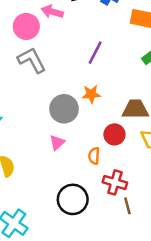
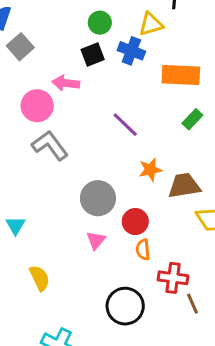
purple line: (95, 53) -> (125, 125), turned -65
orange star: (91, 94) -> (150, 170), moved
red circle: (114, 134) -> (135, 222), moved

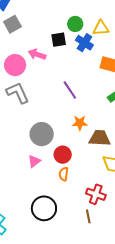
green circle: (100, 23) -> (75, 24), moved
red cross: (173, 278) -> (96, 194), moved

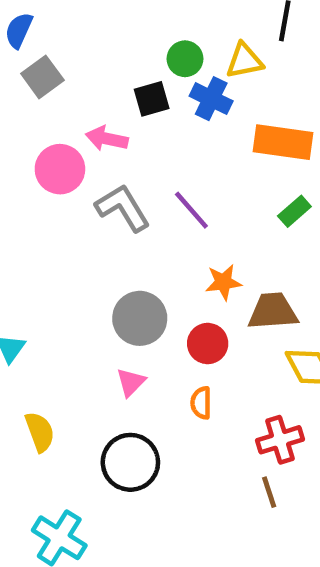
gray L-shape: (18, 93) -> (123, 208), moved
red circle: (63, 155) -> (208, 344), moved
red cross: (96, 194) -> (280, 440), turned -30
black circle: (44, 208) -> (130, 462), moved

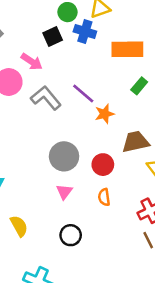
pink arrow: (107, 139) -> (32, 62), turned -150
orange star: (223, 282) -> (105, 114), moved
black circle: (130, 462) -> (71, 235), size x0.7

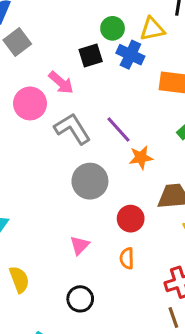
gray circle: (64, 156) -> (90, 181), moved

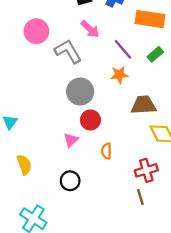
pink arrow: (61, 83) -> (90, 29), moved
purple line: (118, 130) -> (123, 49), moved
red circle: (131, 219) -> (90, 120), moved

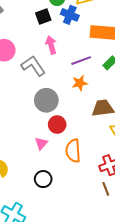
pink arrow: (90, 29) -> (51, 45), turned -144
purple line: (123, 49) -> (81, 61), turned -66
orange semicircle: (106, 151) -> (73, 151), size x1.6

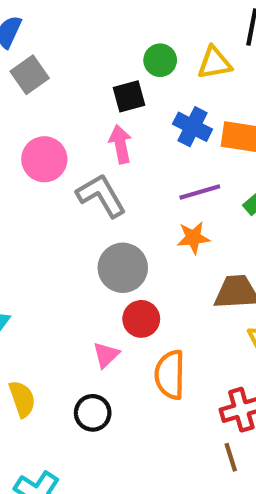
blue cross: (70, 15) -> (192, 127), moved
pink arrow: (51, 45) -> (120, 144), moved
black circle: (43, 179) -> (93, 413), moved

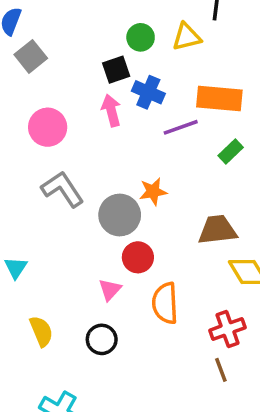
blue cross: (192, 127) -> (148, 92), moved
purple line: (200, 192) -> (181, 127), moved
gray L-shape: (101, 196) -> (63, 189), moved
orange star: (193, 238) -> (153, 192), moved

